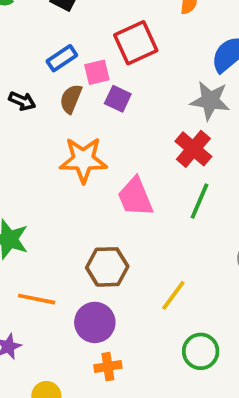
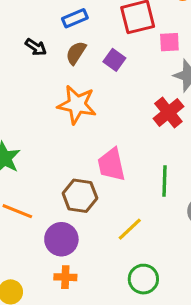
pink square: (97, 72) -> (169, 42), moved
pink trapezoid: (135, 197) -> (111, 165), moved
green line: (200, 201) -> (164, 181), moved, turned -32

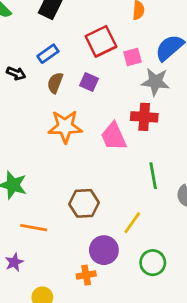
black arrow: (36, 47) -> (16, 73), moved
red cross: (168, 112) -> (144, 117), turned -35
pink trapezoid: (111, 165) -> (114, 136), moved
purple circle: (61, 239) -> (104, 250), moved

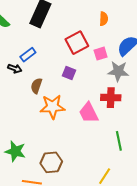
blue rectangle: (48, 54) -> (28, 55), moved
brown semicircle: (55, 83) -> (36, 86), moved
brown hexagon: (84, 203) -> (51, 162), moved

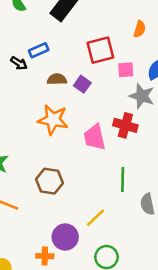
brown semicircle: (36, 86) -> (57, 79), moved, turned 56
brown hexagon: (51, 162) -> (50, 181), moved

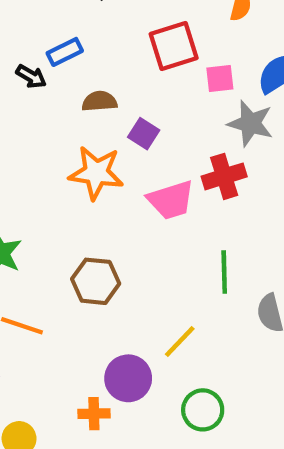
purple square: (82, 84) -> (144, 134), moved
red cross: (125, 125) -> (224, 176), turned -30
pink trapezoid: (95, 137) -> (171, 200), turned -92

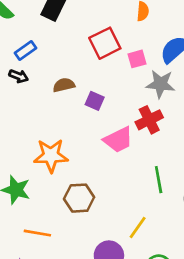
blue rectangle: (65, 52) -> (25, 51), moved
orange star: (96, 173) -> (51, 156), moved

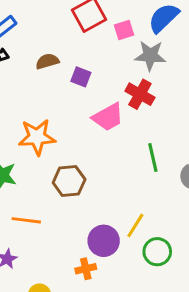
red cross: (149, 120) -> (140, 94), turned -32
yellow line: (138, 228) -> (135, 225), moved

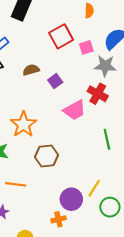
purple square: (81, 77) -> (55, 81), turned 32
orange star: (37, 137) -> (23, 124), turned -30

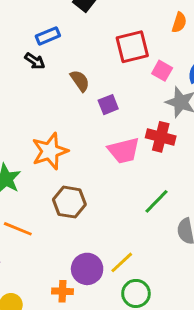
pink square: (86, 47) -> (162, 71), turned 32
brown semicircle: (31, 70) -> (80, 81), turned 56
red cross: (98, 94) -> (161, 137), turned -30
green line: (107, 139) -> (156, 201), turned 42

